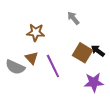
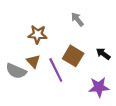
brown square: (83, 53) -> (73, 56), moved

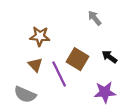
gray arrow: (77, 19) -> (95, 18), moved
gray semicircle: (16, 71) -> (25, 95), moved

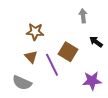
gray arrow: (95, 18) -> (83, 16), turned 32
black arrow: (109, 57) -> (96, 42), moved

